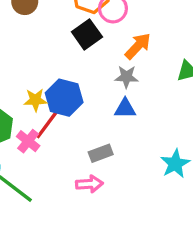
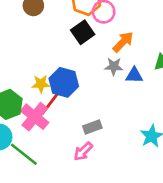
blue triangle: (125, 109) -> (134, 75), moved
pink cross: (28, 141) -> (35, 117), size x1.5
pink arrow: (89, 184) -> (83, 151), turned 138

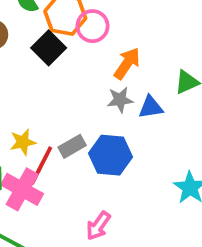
black square: (83, 32) -> (49, 48), moved
blue hexagon: (64, 82) -> (110, 155), moved
gray rectangle: (92, 127) -> (72, 146), moved

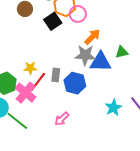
gray star: (120, 100) -> (85, 55), size x1.5
blue triangle: (151, 107) -> (100, 62), size x1.6
gray rectangle: (72, 146) -> (56, 75), turned -64

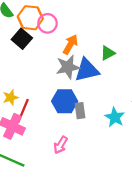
gray rectangle: (56, 75) -> (80, 111), moved

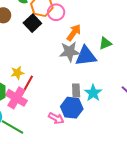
blue hexagon: (65, 101) -> (72, 108), moved
cyan star: (115, 117) -> (93, 93), moved
pink arrow: (61, 145) -> (56, 118), turned -98

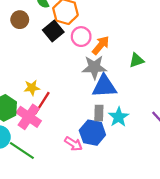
pink circle: (56, 12) -> (81, 37), moved
blue triangle: (86, 56) -> (104, 86), moved

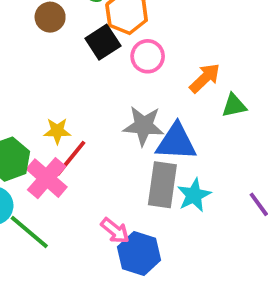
orange arrow: (101, 45) -> (205, 78), moved
gray star: (94, 67) -> (144, 126), moved
gray rectangle: (99, 113) -> (162, 185), size x1.6
blue hexagon: (92, 133) -> (139, 253), moved

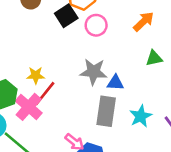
orange arrow: (205, 78) -> (144, 21), moved
blue triangle: (176, 142) -> (115, 83), size x0.6
cyan star: (194, 195) -> (141, 116), moved

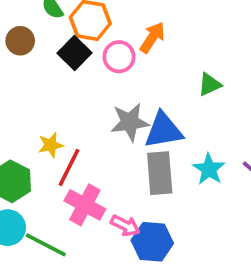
orange arrow: (144, 21) -> (152, 37), moved
blue triangle: (115, 83) -> (164, 130), size x1.6
pink cross: (29, 107) -> (85, 205), moved

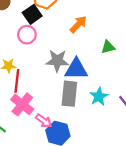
orange arrow: (152, 37) -> (78, 24), moved
pink circle: (119, 57) -> (27, 35), moved
red line: (69, 167) -> (17, 81), turned -30

